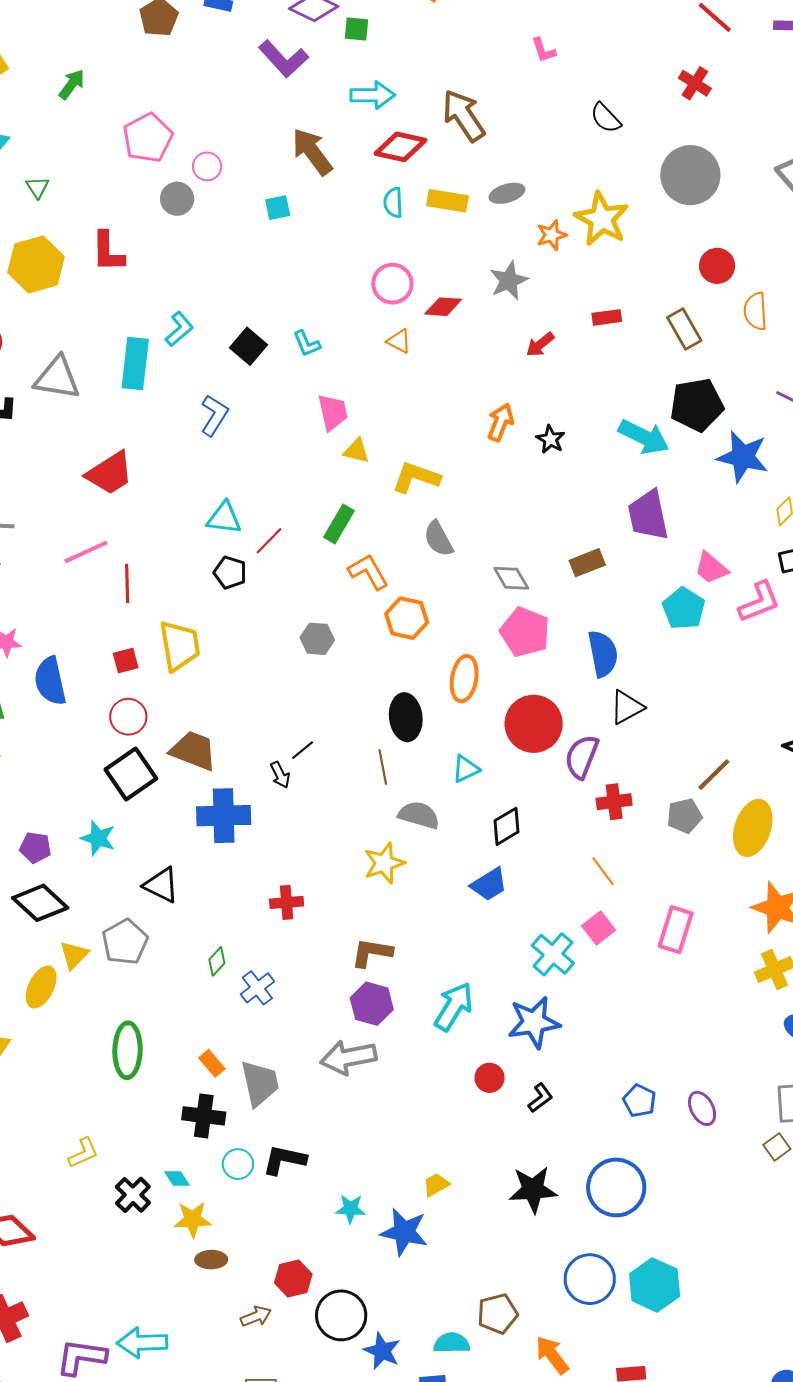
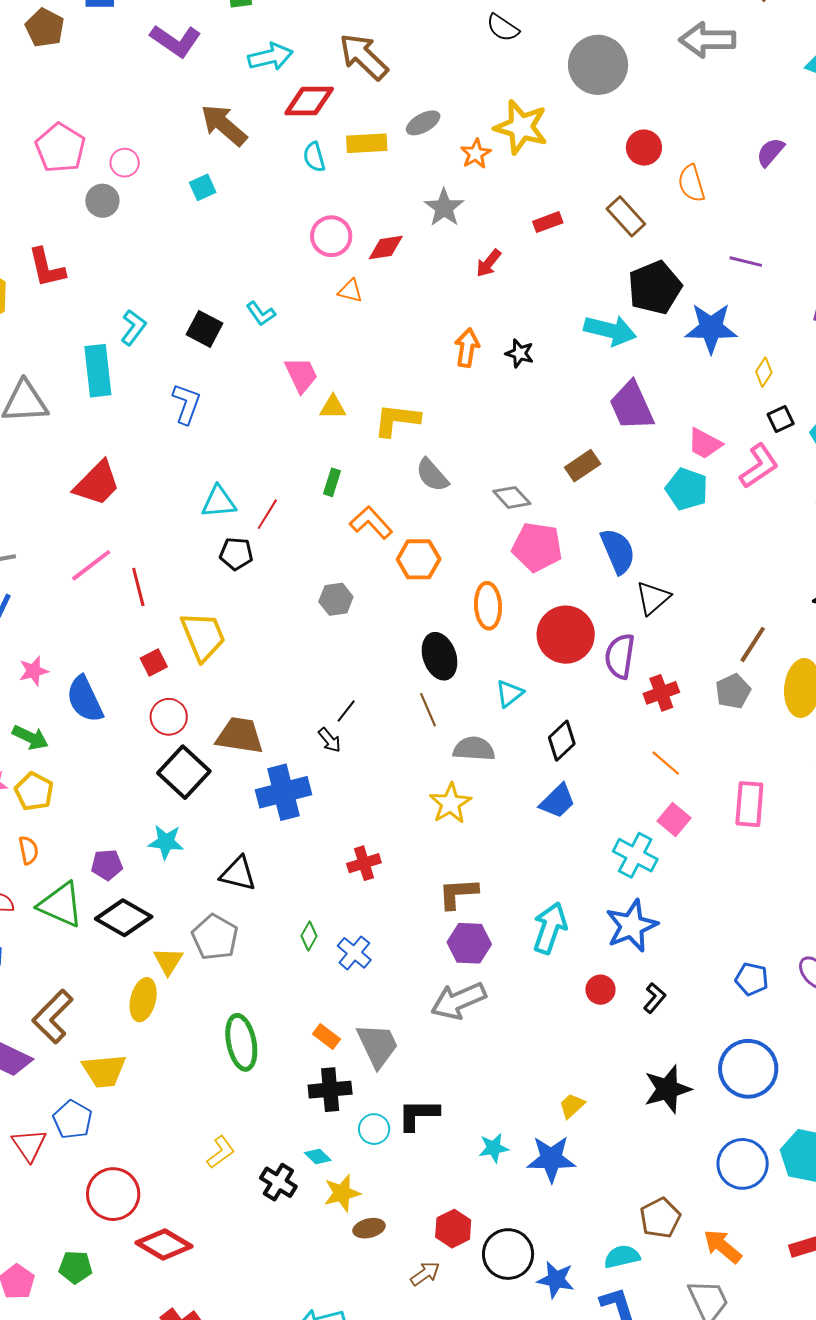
green rectangle: (339, 524) -> (332, 482), size x0.7

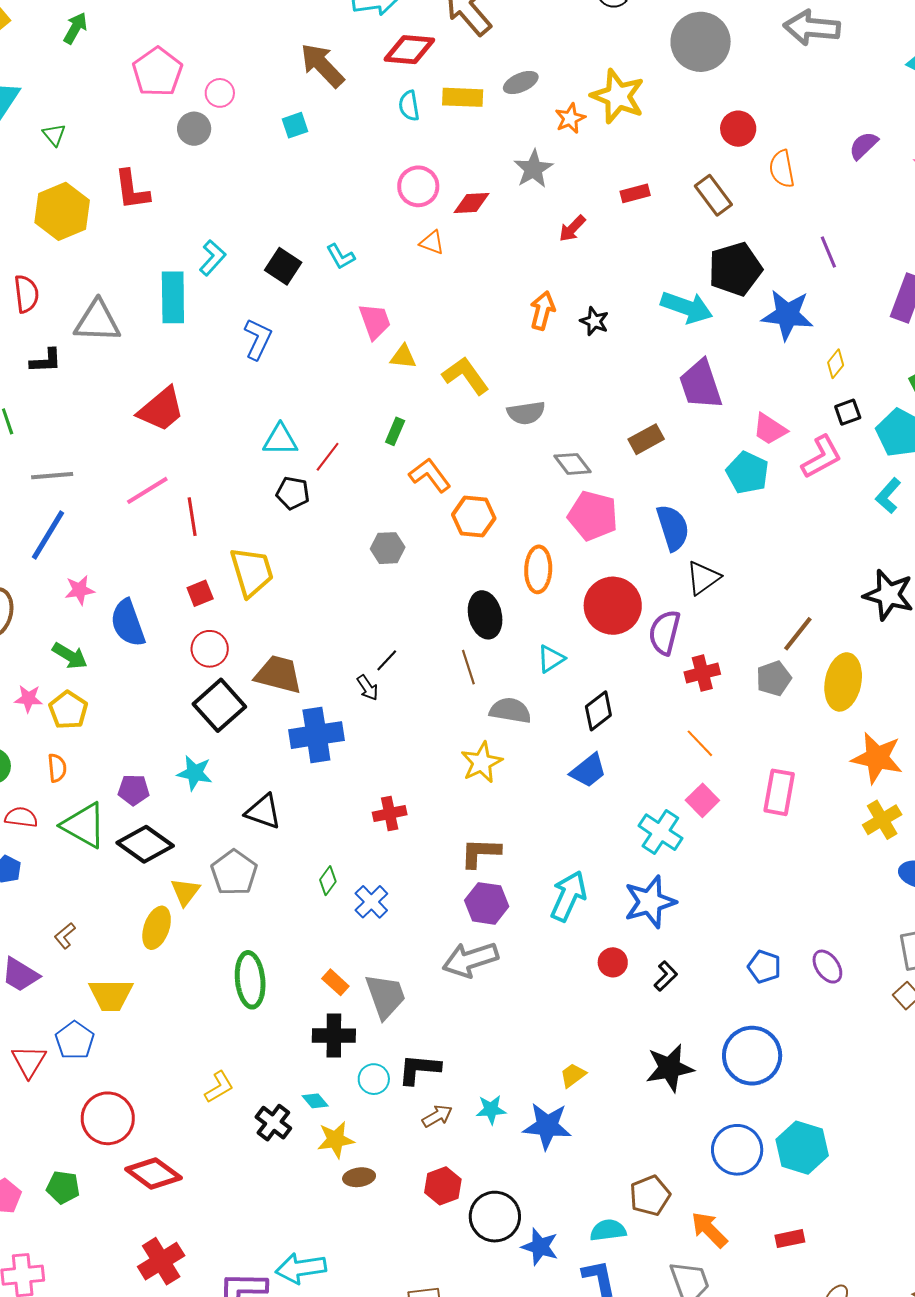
purple line: (746, 262) -> (828, 252), turned 48
yellow L-shape: (397, 420) -> (466, 376), turned 42
gray semicircle: (432, 475) -> (526, 413), moved, turned -63
brown L-shape: (53, 1016) -> (65, 936), size x0.5
brown arrow: (425, 1274) -> (437, 1116), moved

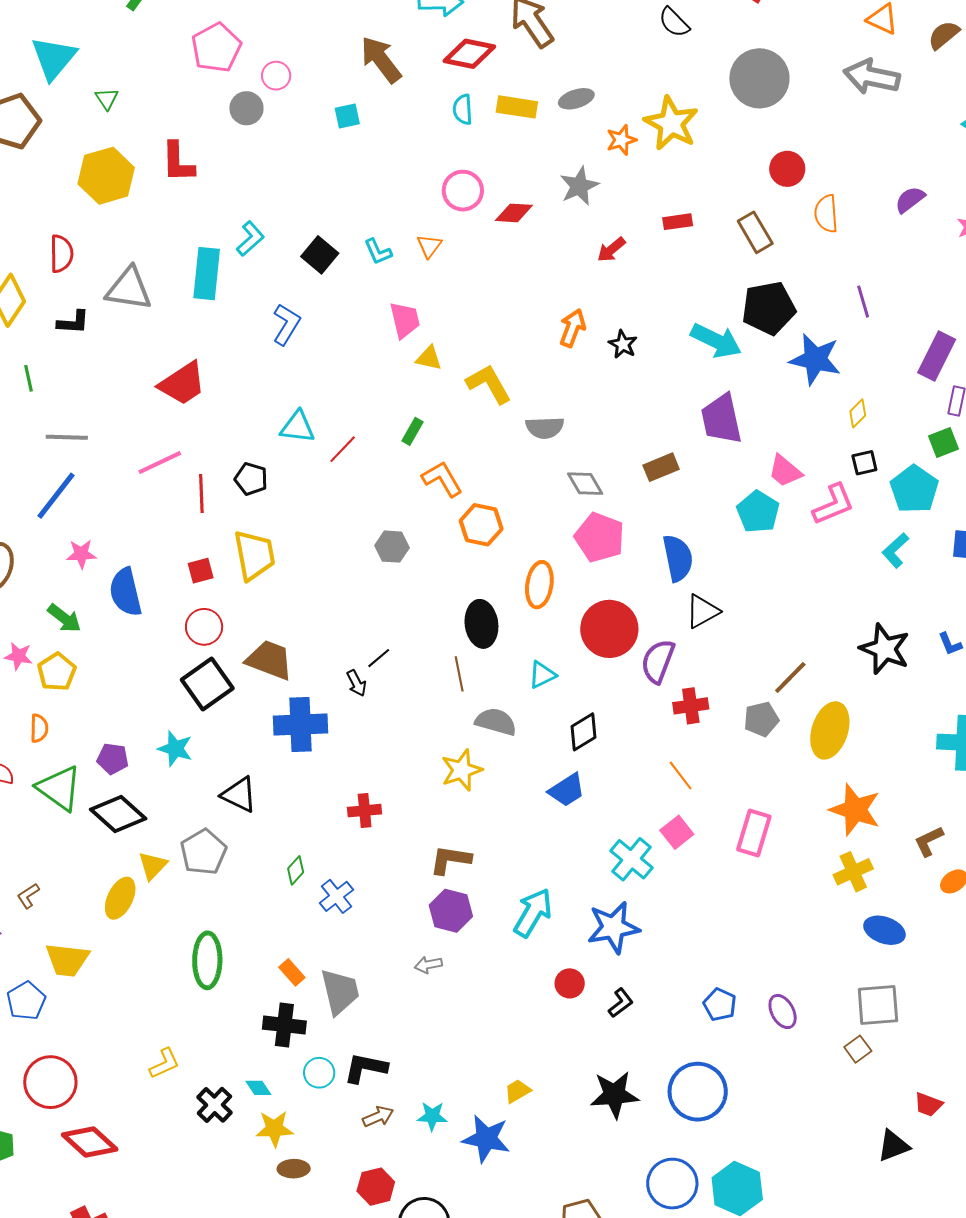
orange triangle: (432, 243) -> (429, 246), moved, turned 40
black pentagon: (293, 493) -> (251, 479), moved
gray arrow: (470, 960) -> (428, 965), size x0.5

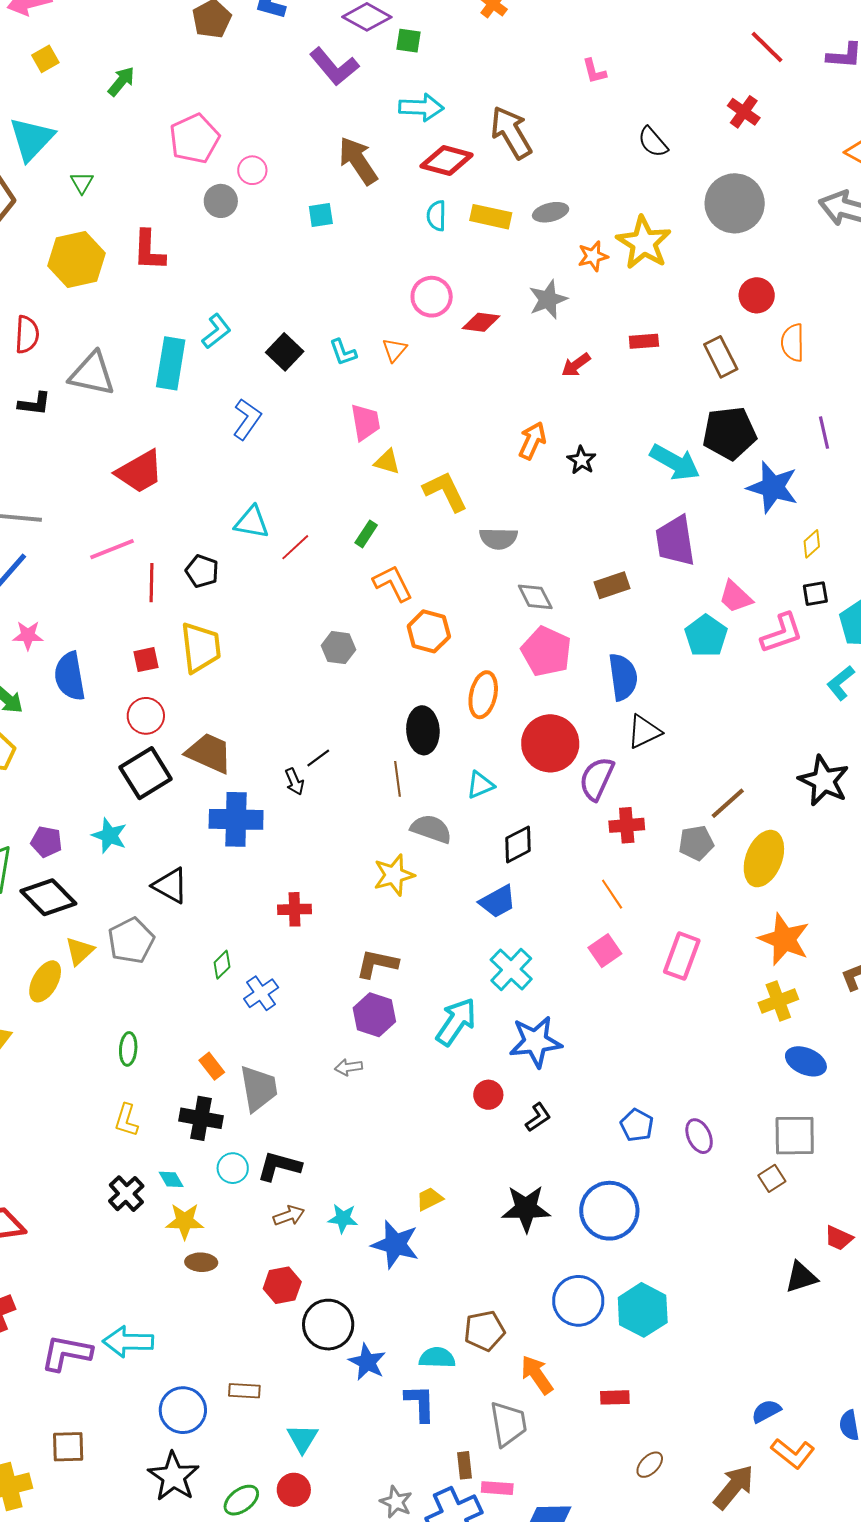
cyan cross: (632, 859) -> (511, 969), moved
green ellipse: (207, 960) -> (128, 1049), size x0.6
yellow L-shape: (164, 1063) -> (126, 1120), moved, turned 128

